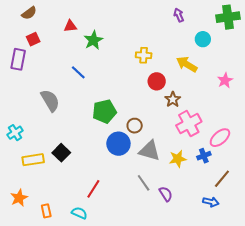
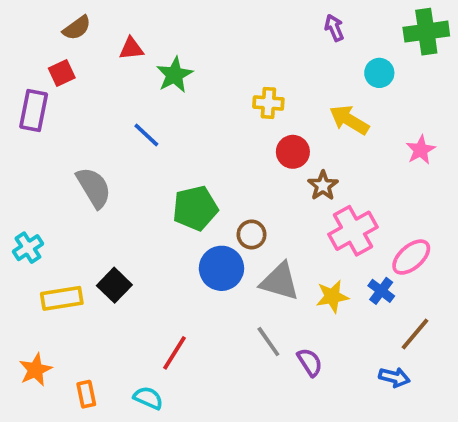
brown semicircle: (29, 13) -> (77, 28), moved
blue cross: (204, 156) -> (381, 291), turned -32

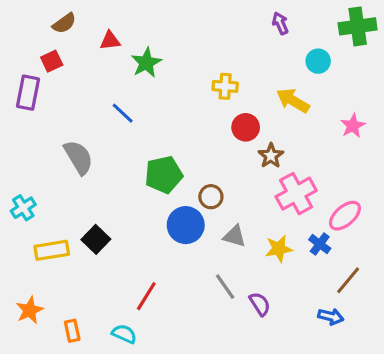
gray triangle: (280, 281) -> (235, 236), size x0.7

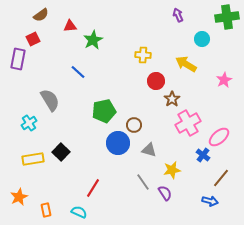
cyan cross: (23, 208) -> (29, 123), moved
yellow star: (279, 249) -> (172, 170), moved

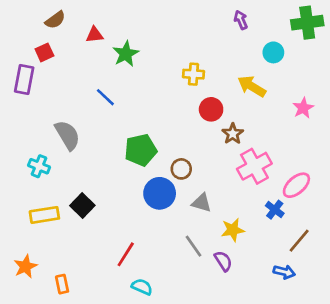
cyan cross: (29, 123) -> (39, 166), turned -35
cyan semicircle: (79, 212) -> (142, 287), moved

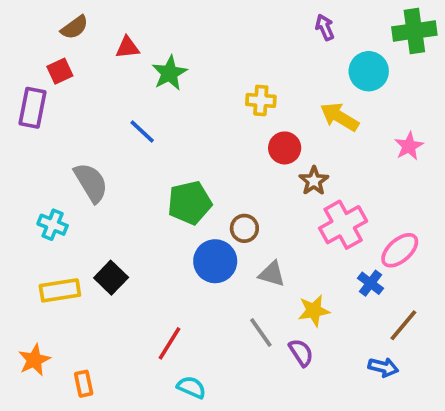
cyan circle: (273, 52) -> (369, 71), size x1.4

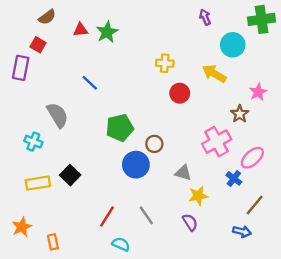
red square: (60, 71) -> (38, 45), turned -35
green star: (170, 73) -> (107, 32), moved
brown star: (314, 181) -> (240, 114), moved
gray triangle: (272, 274) -> (183, 173), moved
gray line: (261, 332) -> (146, 215), moved

